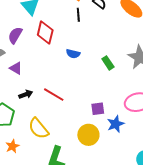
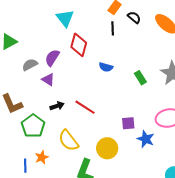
purple semicircle: (15, 35) -> (52, 58), moved
blue star: (116, 124) -> (146, 139), turned -30
yellow circle: (88, 135) -> (107, 148), moved

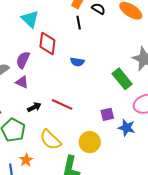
green rectangle: (140, 78) -> (122, 79), moved, size x1.5

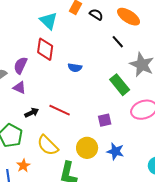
cyan triangle: (30, 19) -> (49, 21), moved
black line: (79, 23) -> (118, 42), moved, turned -32
blue star: (127, 128) -> (115, 151), moved

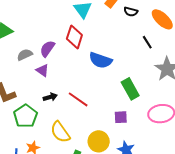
black semicircle: (96, 15) -> (131, 12), turned 152
blue semicircle: (75, 68) -> (101, 60), size x1.6
green rectangle: (120, 85) -> (130, 89), moved

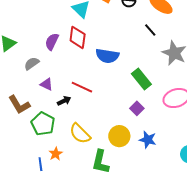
purple semicircle: (47, 49) -> (52, 42), moved
purple triangle: (42, 70) -> (47, 84), moved
red line: (78, 99) -> (82, 87), moved
purple square: (121, 117) -> (137, 108), turned -32

